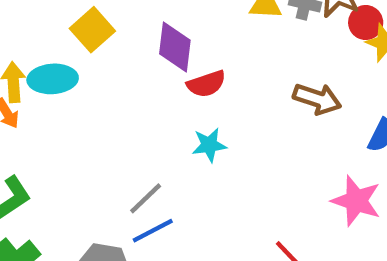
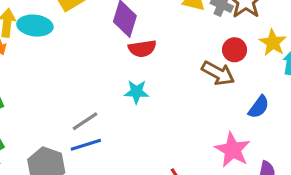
red circle: (366, 23) -> (235, 50), moved

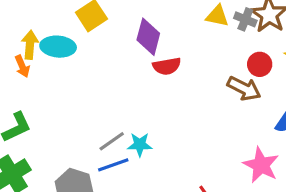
cyan star: (136, 92) -> (140, 145), moved

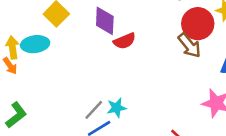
red circle: (260, 64) -> (198, 24), size x1.6
brown arrow: (244, 88) -> (189, 45), turned 36

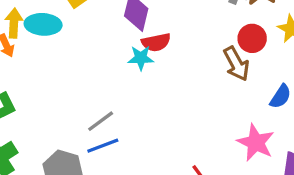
red circle: (198, 24) -> (252, 38), size x0.7
cyan star: (117, 108) -> (141, 58), moved

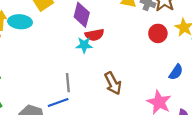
brown arrow: (236, 64) -> (113, 83), moved
gray line: (101, 121) -> (68, 83), moved, turned -60

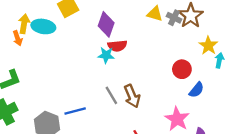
red circle: (158, 33) -> (182, 69), moved
gray line: (68, 83) -> (111, 95), moved, turned -30

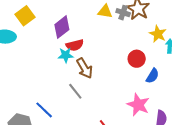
purple diamond: (106, 24) -> (62, 27), turned 40
brown arrow: (132, 96) -> (85, 68), moved
blue line: (75, 111) -> (44, 110), turned 66

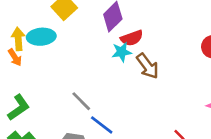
gray line: (75, 91) -> (81, 101), moved

